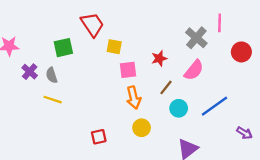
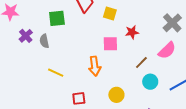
yellow square: (114, 47) -> (110, 14), moved
red star: (159, 58) -> (132, 32), moved
orange arrow: (134, 98) -> (95, 66), moved
yellow line: (53, 100) -> (56, 73), moved

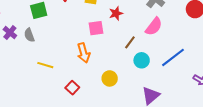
red square: (79, 98) -> (72, 88), turned -32

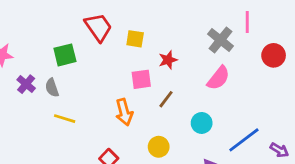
brown line: (130, 42) -> (166, 99), moved
blue line: (173, 57) -> (244, 140), moved
yellow line: (45, 65) -> (65, 119), moved

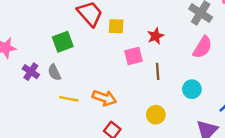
yellow square: (135, 39) -> (116, 26), moved
brown line: (166, 99) -> (158, 71), turned -35
orange arrow: (124, 112) -> (104, 98), moved, turned -50

